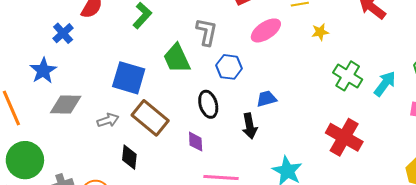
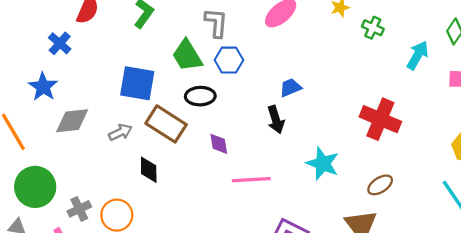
blue hexagon: (229, 67) -> (229, 60), moved
green cross: (348, 76) -> (373, 28), moved, size x0.7
black ellipse: (208, 104) -> (200, 96), moved, turned -68

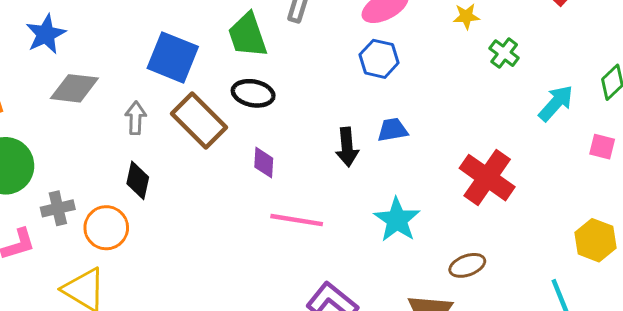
blue hexagon: (229, 60) -> (379, 59), moved
blue trapezoid: (290, 88) -> (393, 130), moved
gray arrow: (120, 132) -> (136, 118), turned -75
black diamond: (149, 170) -> (138, 180), moved

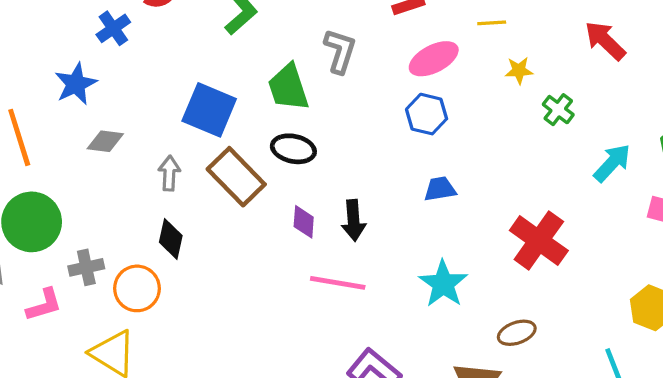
gray diamond: (74, 88) -> (105, 141), size x0.7
black arrow: (347, 147) -> (353, 220), moved

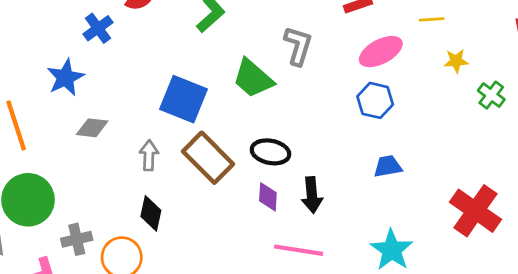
green trapezoid: (288, 87) -> (253, 78), turned -30
black ellipse: (293, 149) -> (271, 152), moved

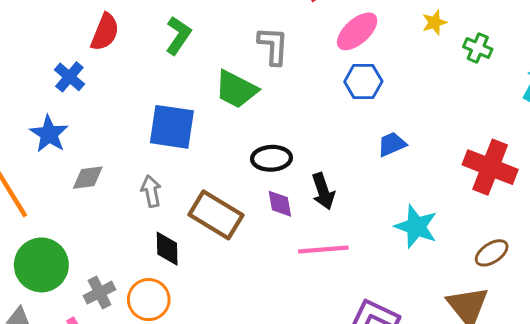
brown rectangle: (208, 158) -> (216, 215), moved

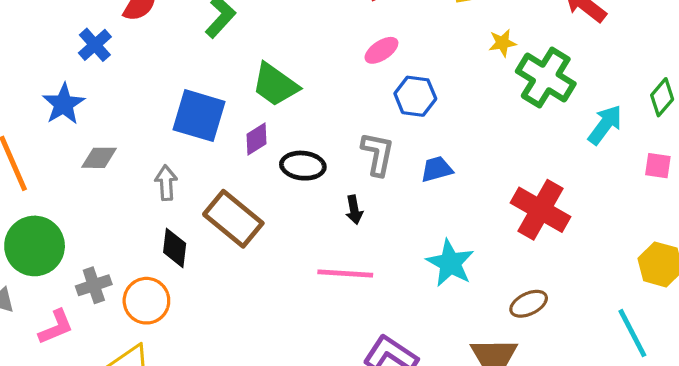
pink ellipse: (357, 31) -> (381, 50), moved, size x0.7
gray L-shape: (273, 46) -> (378, 154), moved
green cross: (478, 48) -> (546, 78), size x1.8
black arrow: (323, 191) -> (354, 210), size x0.7
purple diamond: (280, 204) -> (256, 139), moved, turned 60

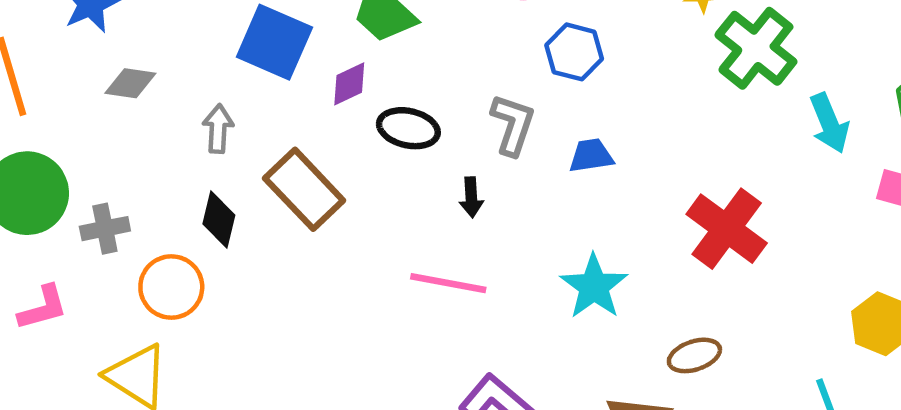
cyan arrow: (605, 125) -> (829, 123), turned 114
gray cross: (94, 285) -> (105, 229), moved

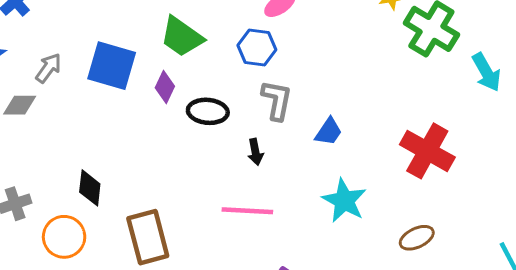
blue hexagon: (574, 52) -> (257, 47), moved
purple diamond: (349, 84) -> (165, 87), turned -32
gray arrow: (218, 129) -> (48, 68), moved, turned 40
blue trapezoid: (591, 156) -> (329, 132), moved, turned 140
brown rectangle: (304, 189) -> (148, 237), moved, turned 36

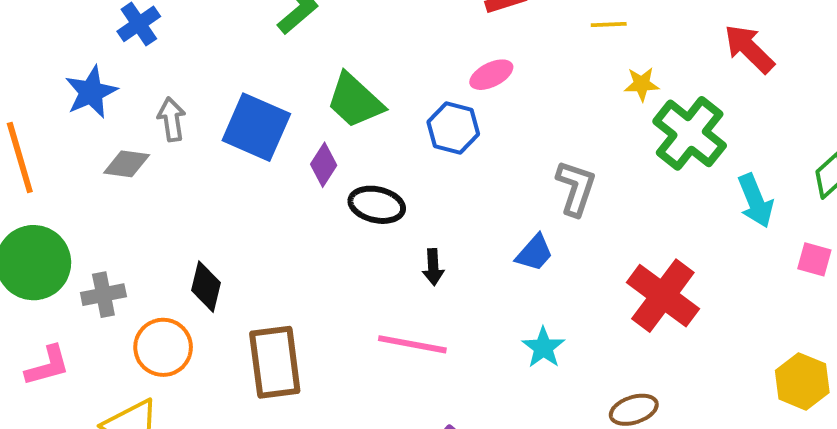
gray arrow: (48, 68) -> (172, 119), turned -52
gray L-shape: (277, 100) -> (576, 188), moved
cyan star: (344, 201) -> (543, 348), size x0.7

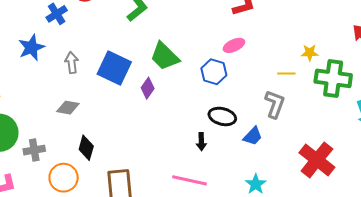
yellow line: (609, 25) -> (286, 73), moved
green cross: (690, 133) -> (333, 78), turned -33
gray diamond: (127, 164) -> (68, 108), moved
black ellipse: (377, 205) -> (222, 116), moved

